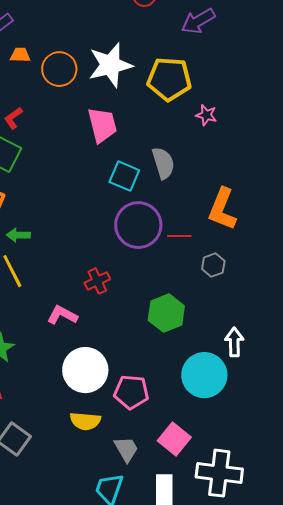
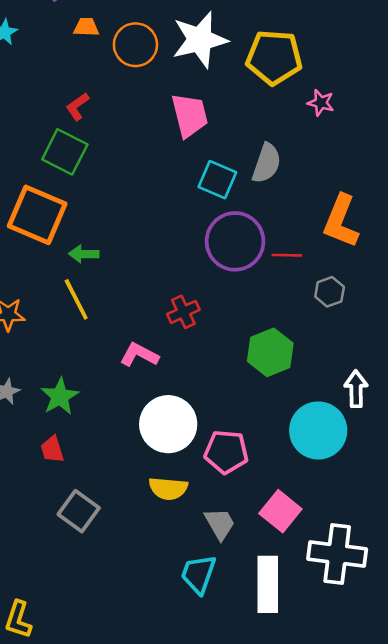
gray semicircle: (163, 163) -> (267, 163), turned 36

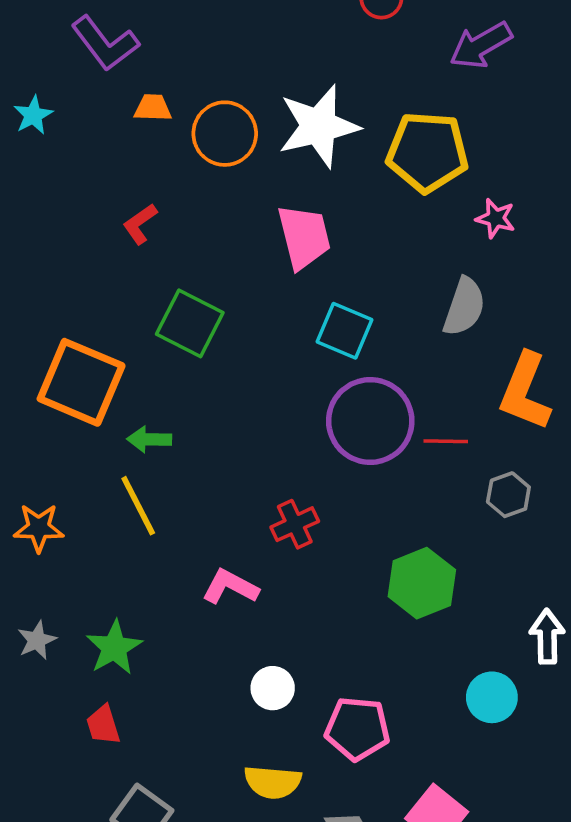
green square: (65, 152) -> (190, 323), moved
gray semicircle: (267, 163) -> (464, 307), moved
white circle: (168, 424) -> (273, 688), size x0.5
cyan circle: (318, 430) -> (492, 697), size x0.6

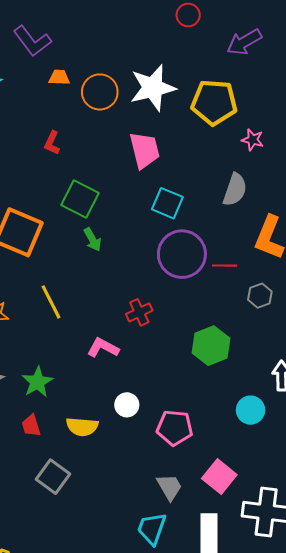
red L-shape: (140, 224) -> (52, 143), turned -30
green arrow: (149, 439) -> (92, 240), moved, turned -120
yellow semicircle: (273, 782) -> (82, 427), moved

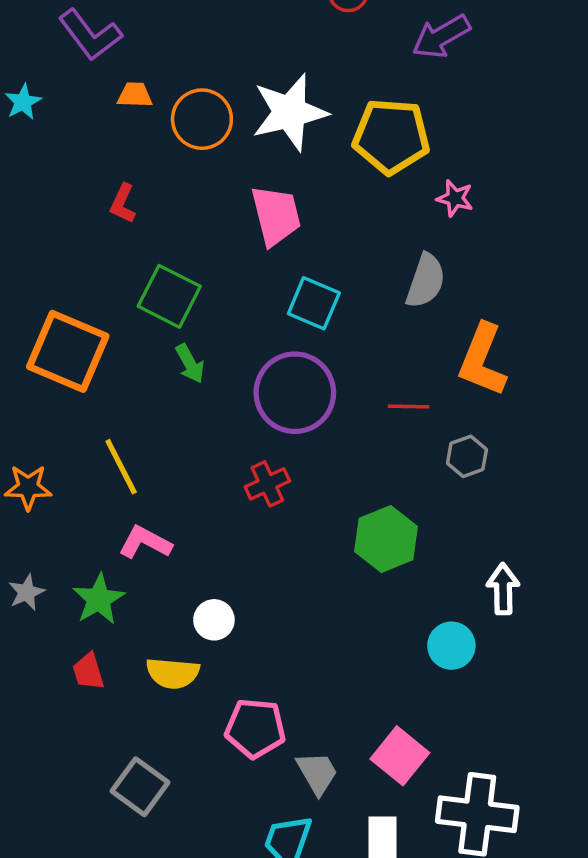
purple circle: (182, 254) -> (295, 393), moved
pink L-shape: (103, 348) -> (145, 542), moved
white circle: (127, 405) -> (214, 620), moved
pink pentagon: (175, 428) -> (255, 728), moved
gray square: (53, 477) -> (140, 787), moved

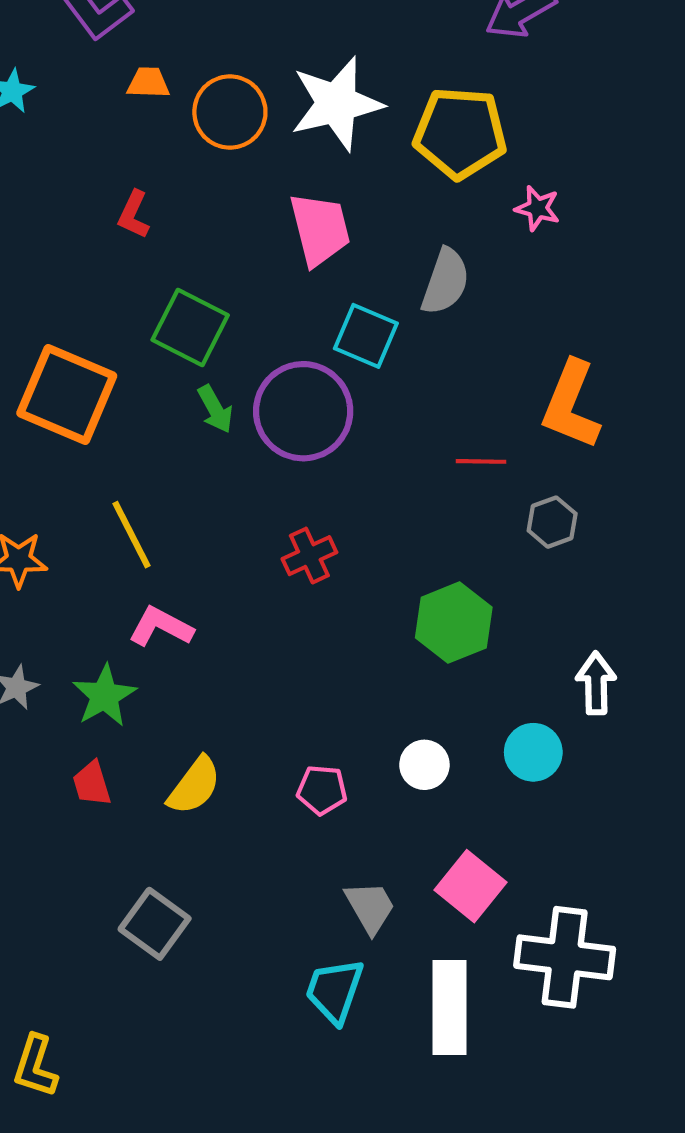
gray semicircle: (426, 281) -> (445, 281), moved
purple circle: (295, 393) -> (303, 411), moved
white circle: (214, 620) -> (424, 765), moved
yellow semicircle: (173, 673) -> (194, 786), turned -58
pink pentagon: (255, 728) -> (322, 790), moved, size x0.7

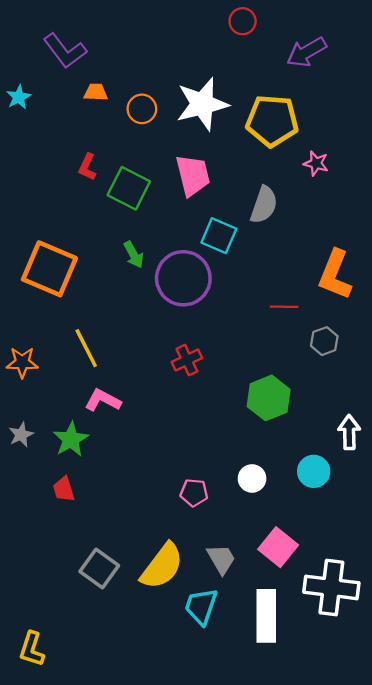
orange circle: (230, 112) -> (142, 109), size x0.7
green square: (190, 328) -> (129, 188), moved
green arrow: (215, 409) -> (134, 255), moved
yellow semicircle: (194, 786) -> (162, 566), moved, size x1.4

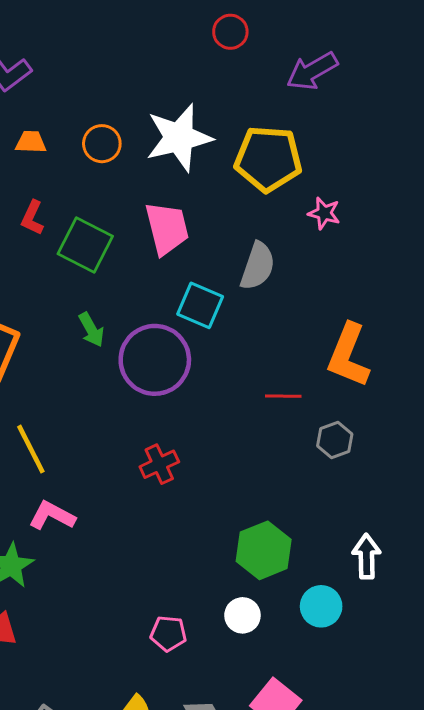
orange trapezoid: (96, 92) -> (31, 142), moved
green hexagon: (269, 398) -> (264, 550), moved

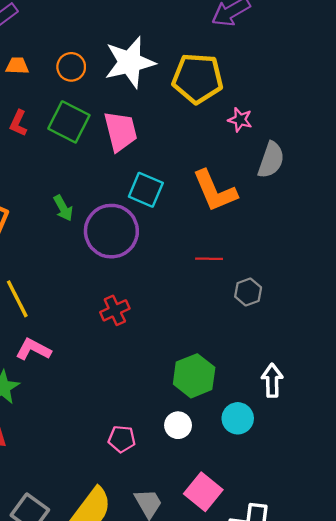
green square: (85, 245) -> (69, 122), moved
gray semicircle: (258, 266) -> (271, 160), moved
orange L-shape: (348, 355) -> (215, 191), moved, turned -45

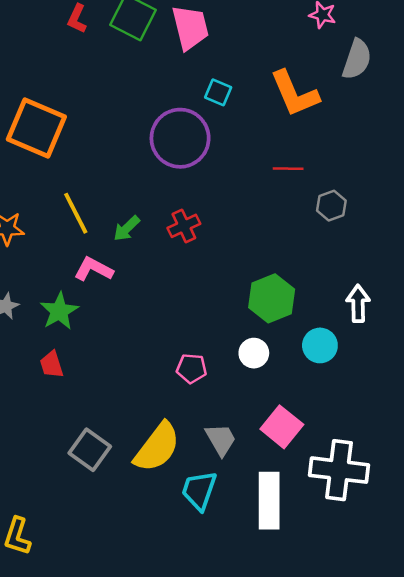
cyan square: (146, 190) -> (218, 92), size x0.7
green arrow: (63, 208) -> (127, 228), moved, turned 75

